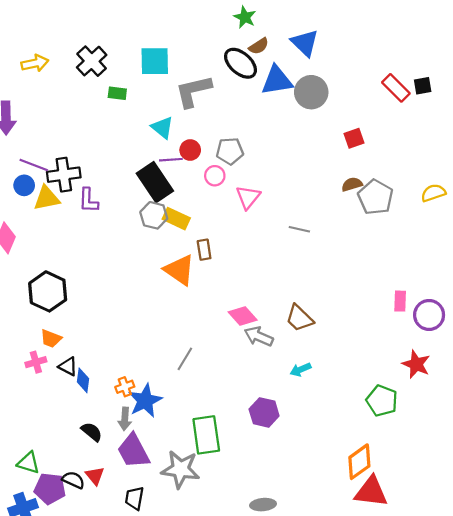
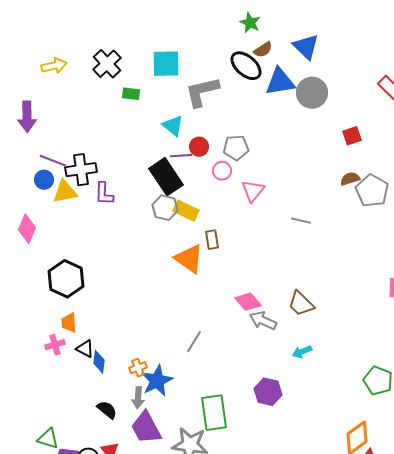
orange trapezoid: (51, 339) -> (69, 323), turned 65

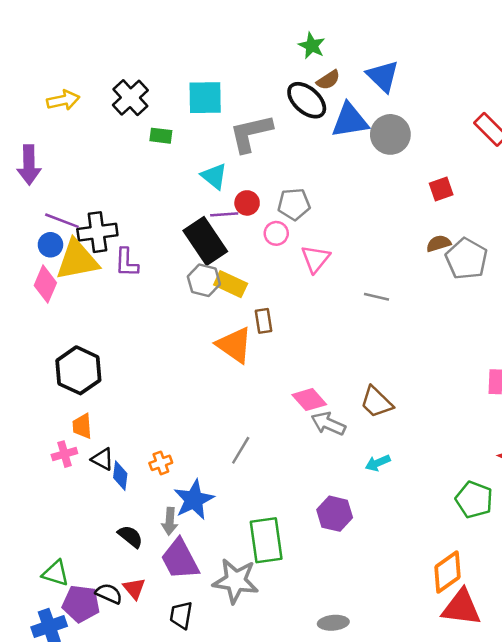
yellow triangle: (65, 192) -> (77, 260), size x1.4
pink diamond: (27, 229) -> (45, 284), moved
orange cross: (138, 368) -> (161, 463), moved

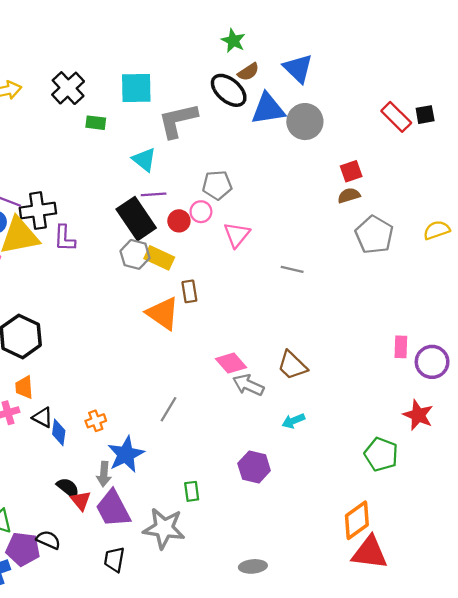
red circle: (247, 203) -> (179, 221), moved
brown semicircle: (439, 244) -> (349, 195), moved
green rectangle: (266, 540) -> (192, 491), size x0.5
red triangle: (134, 588) -> (81, 501), moved

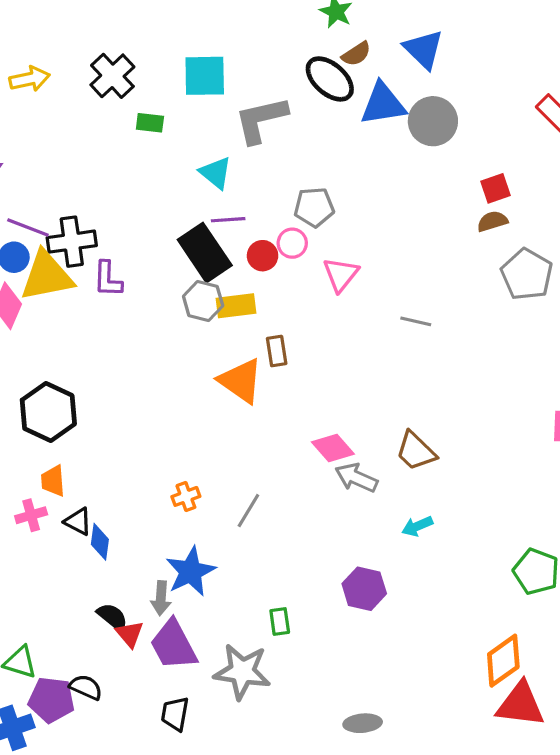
yellow rectangle: (159, 258) -> (236, 306), turned -32
orange cross: (96, 421) -> (186, 496), moved

